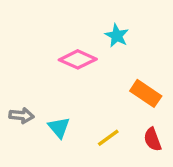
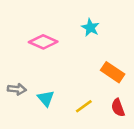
pink diamond: (78, 59) -> (43, 42), moved

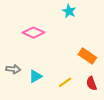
cyan star: (90, 28) -> (69, 11), moved
cyan triangle: (46, 98) -> (36, 76), turned 40

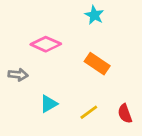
orange rectangle: (87, 56) -> (97, 64), moved
gray arrow: (13, 69) -> (18, 75), moved

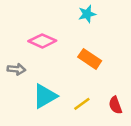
cyan star: (94, 15) -> (87, 14), turned 30
cyan triangle: (49, 104) -> (45, 96), size x1.5

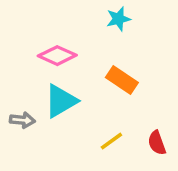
gray arrow: (17, 69) -> (22, 120), moved
cyan triangle: (45, 96) -> (61, 101), moved

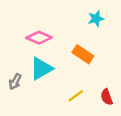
cyan star: (118, 19) -> (96, 19), moved
gray arrow: (22, 120) -> (15, 82), turned 112

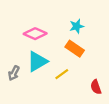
cyan star: (96, 19) -> (77, 26), moved
yellow line: (76, 96) -> (62, 74), moved

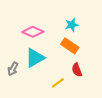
yellow line: (62, 74) -> (58, 83), moved
red semicircle: (96, 87) -> (77, 70), moved

